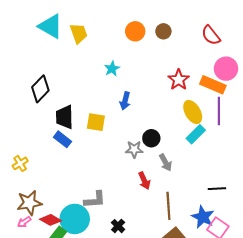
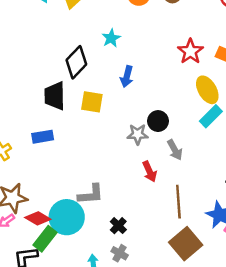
black diamond: (40, 89) -> (76, 62), moved
blue rectangle: (63, 139) -> (43, 137), moved, turned -48

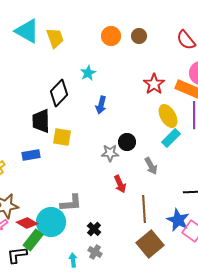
yellow square: (92, 102) -> (62, 137), moved
gray arrow: (175, 150) -> (151, 166), moved

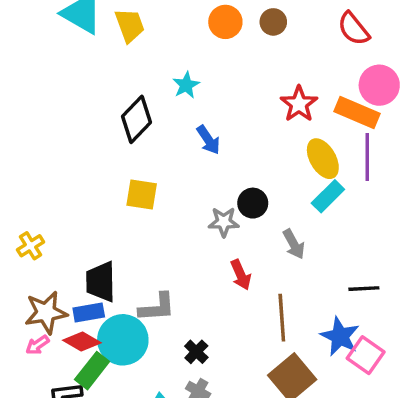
blue arrow: (101, 105) -> (208, 140), turned -48
black trapezoid: (41, 121) -> (101, 282), moved
blue rectangle: (31, 155) -> (89, 312), moved

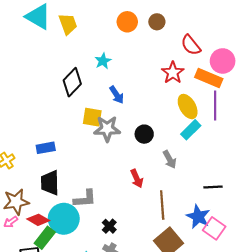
red semicircle: (354, 29) -> (191, 45), moved
yellow square: (142, 195) -> (92, 117), moved
gray star: (224, 222) -> (107, 129), moved, size x1.4
blue rectangle: (89, 312) -> (46, 148), moved

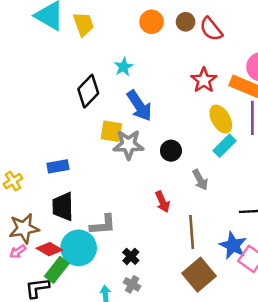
red semicircle: (191, 45) -> (211, 29), moved
blue arrow: (117, 95) -> (139, 106), size x1.5

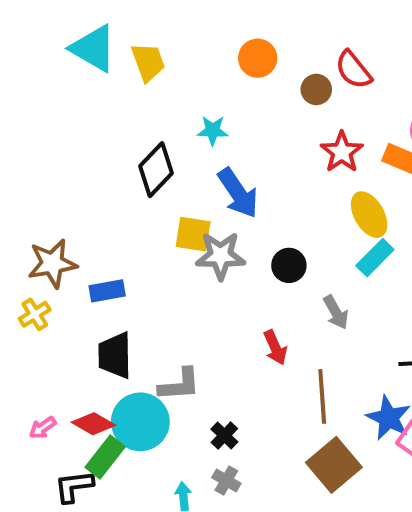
brown circle: (186, 22) -> (316, 89), moved
cyan star: (124, 67) -> (213, 131), turned 30
brown star: (24, 228) -> (52, 263), moved

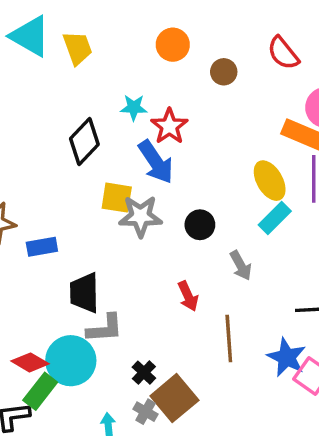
red semicircle: (353, 70) -> (283, 53), moved
red star: (342, 152) -> (169, 126), moved
black trapezoid: (115, 355) -> (84, 293), moved
brown square: (334, 465) -> (174, 398), moved

